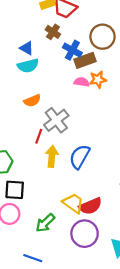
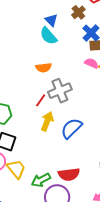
cyan semicircle: (28, 66) -> (48, 36), turned 48
yellow trapezoid: (73, 203) -> (16, 169), moved
green arrow: (45, 223) -> (41, 180), moved

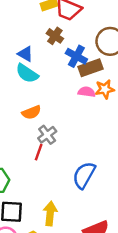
gray cross: (60, 91) -> (47, 135), moved, size x0.7
yellow arrow: (47, 121) -> (50, 214), moved

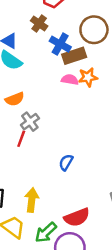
blue semicircle: (84, 175) -> (66, 162), size x0.6

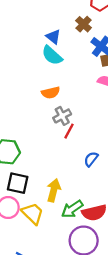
red line: (21, 139) -> (69, 131), moved
green arrow: (46, 232) -> (72, 209), moved

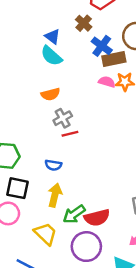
red line: (69, 131) -> (70, 134), turned 49
blue semicircle: (91, 159) -> (53, 165), moved, turned -119
yellow trapezoid: (33, 213) -> (45, 234), moved

